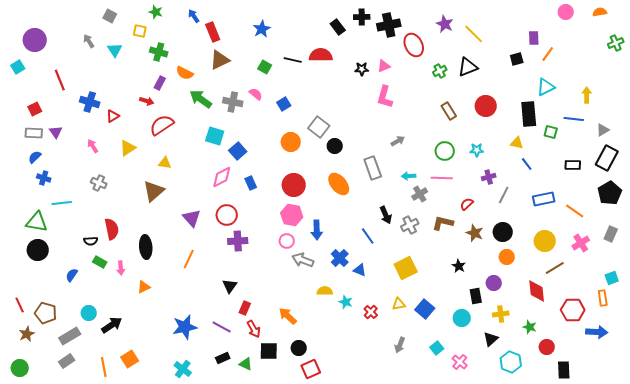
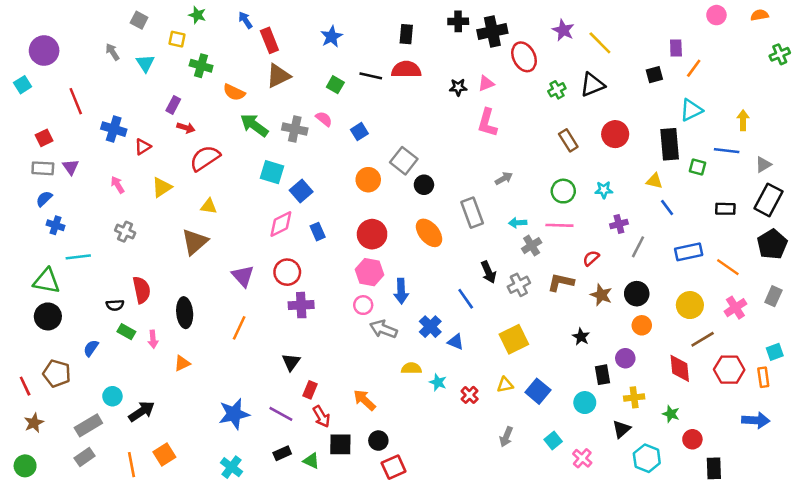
black rectangle: (338, 27) -> (406, 34), moved, turned 42
purple rectangle: (160, 83) -> (173, 105), moved
red hexagon: (573, 310) -> (729, 370), moved
brown pentagon: (46, 313) -> (57, 373), moved

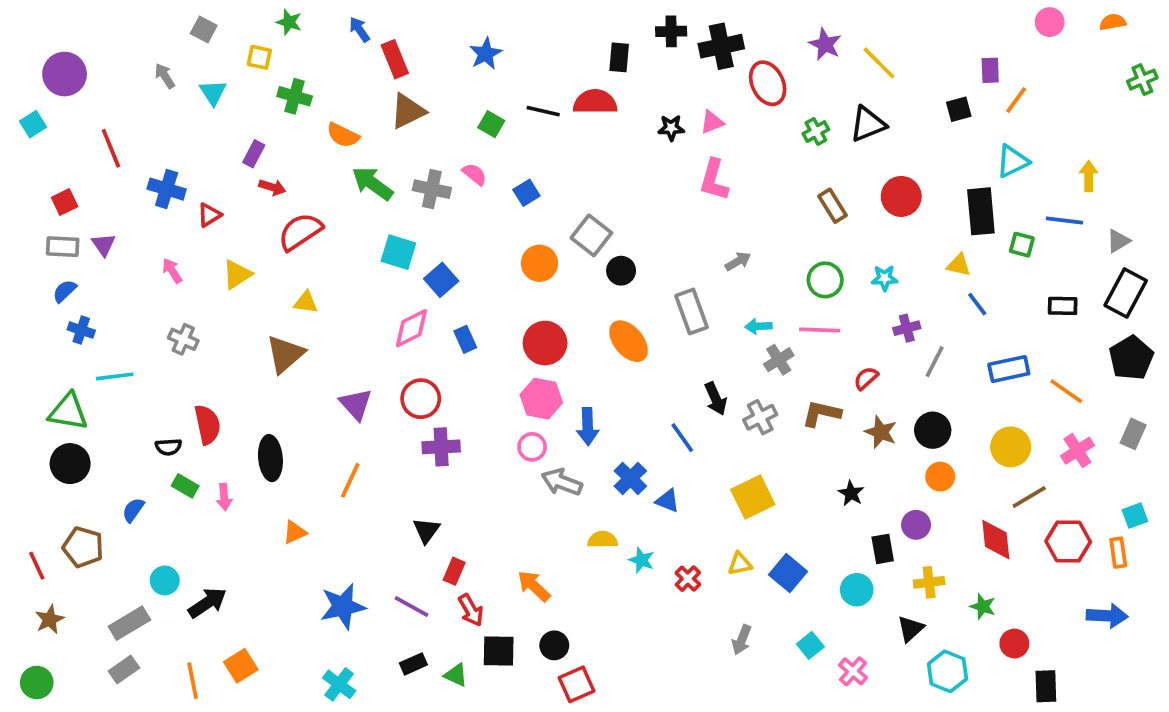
black rectangle: (406, 34) -> (619, 57), moved
orange triangle: (182, 363) -> (295, 532), moved

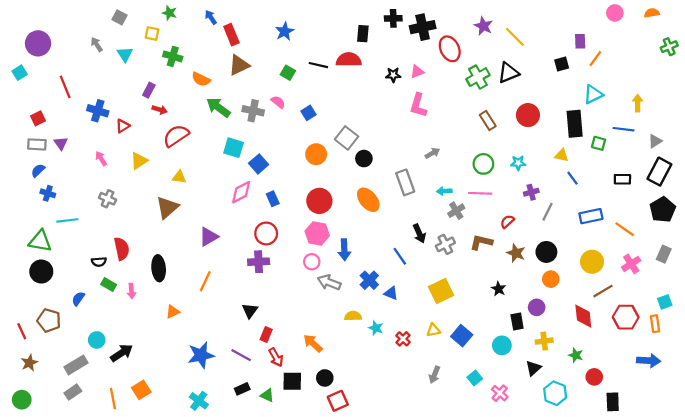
green cross: (816, 132) -> (478, 77), size x1.5
red circle: (421, 399) -> (266, 233), moved
purple triangle: (356, 404) -> (209, 237), turned 42

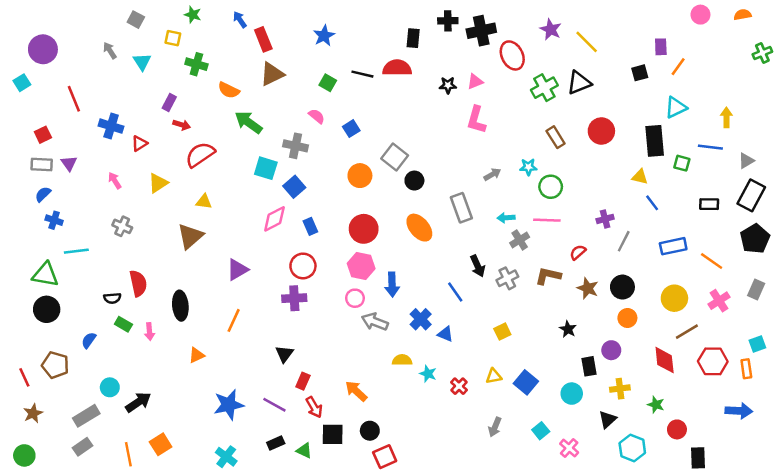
gray cross: (253, 111) -> (296, 146), moved
cyan star: (518, 163) -> (528, 167), moved
yellow square: (441, 291) -> (502, 332), size x0.6

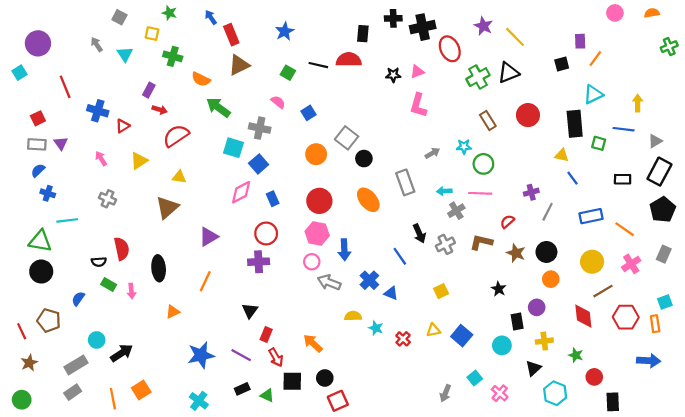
gray arrow: (495, 427) -> (445, 393), moved

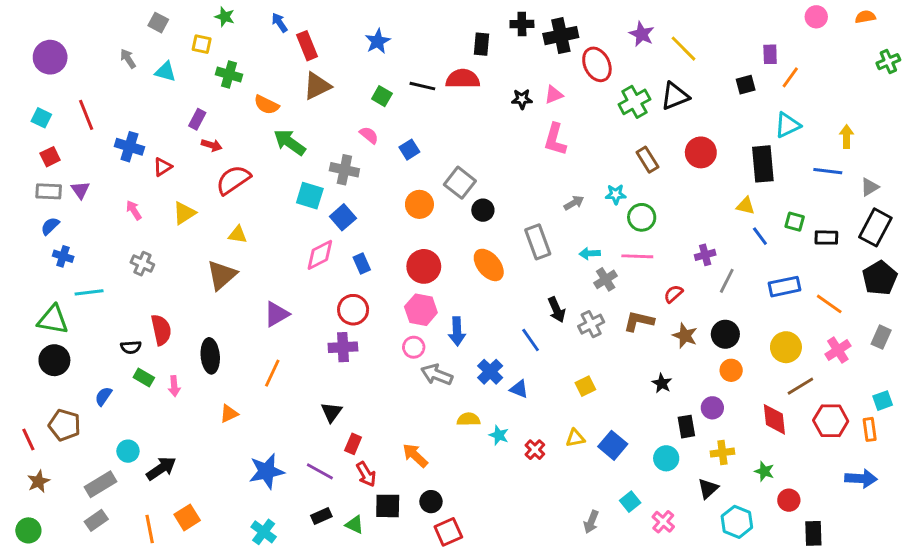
cyan triangle: (125, 54) -> (166, 72), turned -42
cyan square: (19, 73) -> (41, 118), moved, turned -32
green square: (599, 143) -> (795, 222), moved

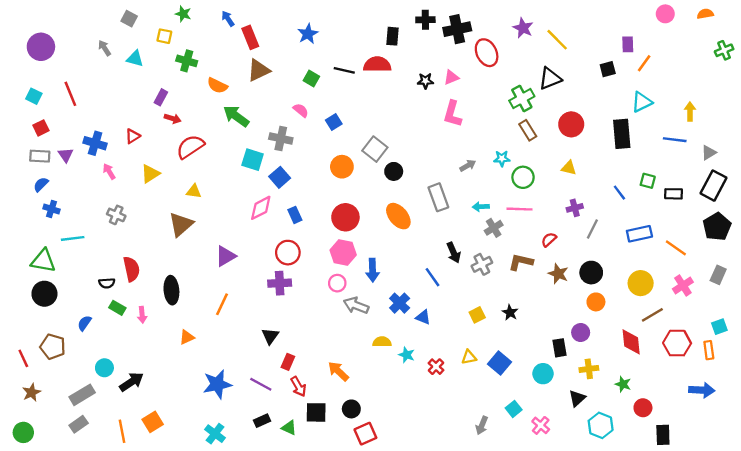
green cross: (634, 102) -> (522, 99), moved
blue cross: (129, 147) -> (95, 143), moved
yellow triangle: (746, 206) -> (569, 168), moved
black star: (662, 383) -> (510, 313), moved

